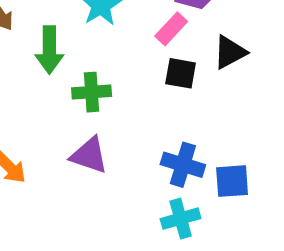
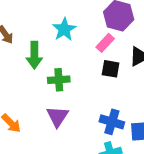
purple triangle: (89, 155) -> (57, 116), turned 45

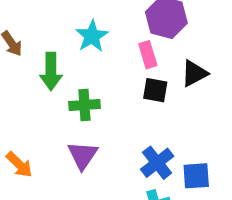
pink rectangle: (105, 43) -> (148, 55), turned -60
blue cross: (112, 122) -> (157, 163), turned 35

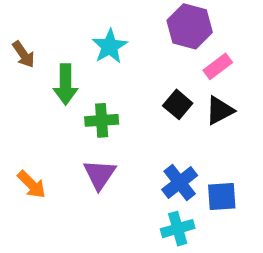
pink rectangle: (148, 55) -> (218, 66), moved, turned 70
black triangle: (194, 73) -> (220, 110), moved
black square: (155, 90) -> (178, 104), turned 30

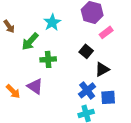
green arrow: (66, 84) -> (30, 41), turned 42
black triangle: (220, 110) -> (102, 69), moved
purple triangle: (100, 174) -> (35, 86), moved, turned -30

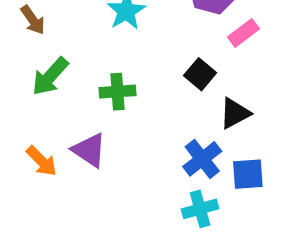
green arrow: (30, 41) -> (50, 76), moved

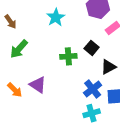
green cross: (118, 92) -> (68, 56), moved

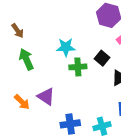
cyan star: (56, 17) -> (66, 47), moved, turned 30
green arrow: (19, 49) -> (26, 59), turned 114
blue cross: (93, 89) -> (70, 124), moved, turned 30

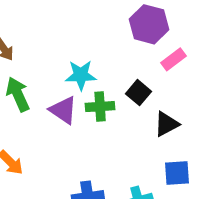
purple triangle: (46, 97) -> (63, 110), moved

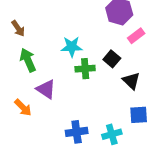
purple triangle: (63, 110) -> (46, 89), moved
black triangle: (167, 124) -> (131, 81), turned -48

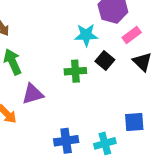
cyan star: (72, 47) -> (86, 35), moved
black triangle: (131, 81) -> (142, 62), moved
purple triangle: (46, 89) -> (33, 94), turned -50

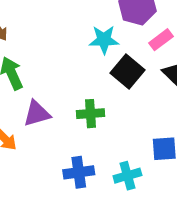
black square: (105, 60) -> (127, 72), size x1.4
green cross: (75, 71) -> (90, 114), moved

